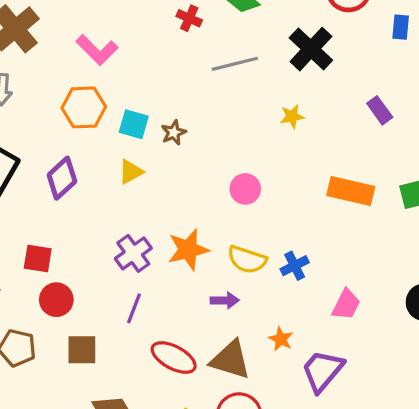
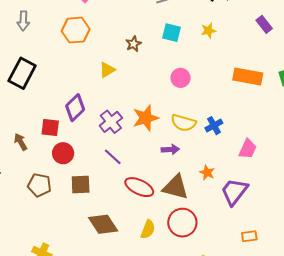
cyan square: (134, 124) -> (171, 33), moved
purple diamond: (62, 178) -> (75, 108), moved
purple line: (134, 308) -> (113, 157), turned -66

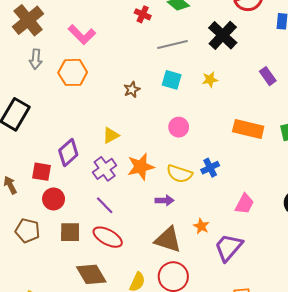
gray arrow: (23, 21) -> (36, 59), moved
yellow triangle: (107, 70) -> (111, 135), moved
blue cross: (214, 126) -> (210, 168), moved
red ellipse: (139, 187) -> (108, 237), moved

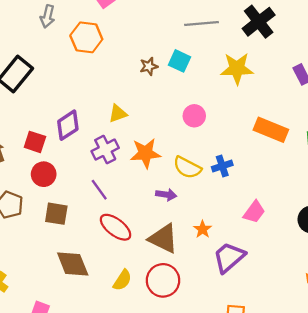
cyan square: (172, 80) -> (179, 61), moved
yellow star: (210, 80) -> (237, 69), size x1.8
red ellipse: (108, 237) -> (116, 227), moved

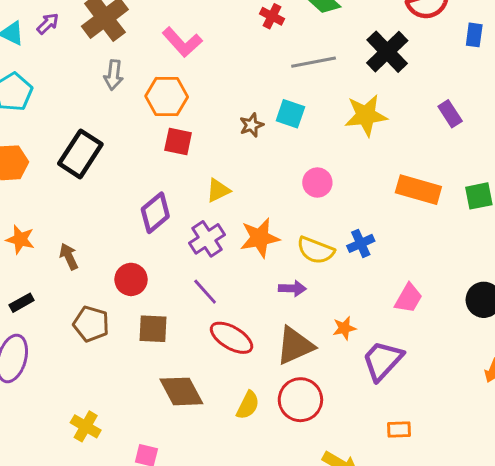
red square: (35, 142) -> (178, 142), moved
orange star: (203, 229) -> (344, 328), turned 30
brown triangle: (163, 239) -> (295, 346), turned -44

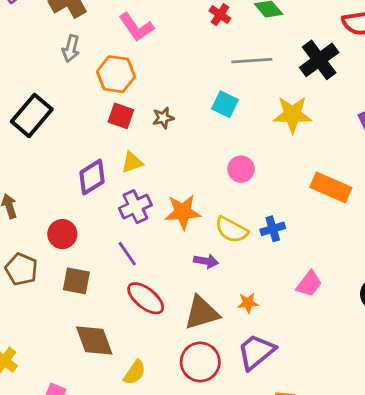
brown star: (252, 125) -> (163, 118), moved
yellow triangle: (218, 190) -> (132, 162), moved
purple trapezoid: (383, 360) -> (256, 352), moved
yellow semicircle: (248, 405) -> (135, 372), moved

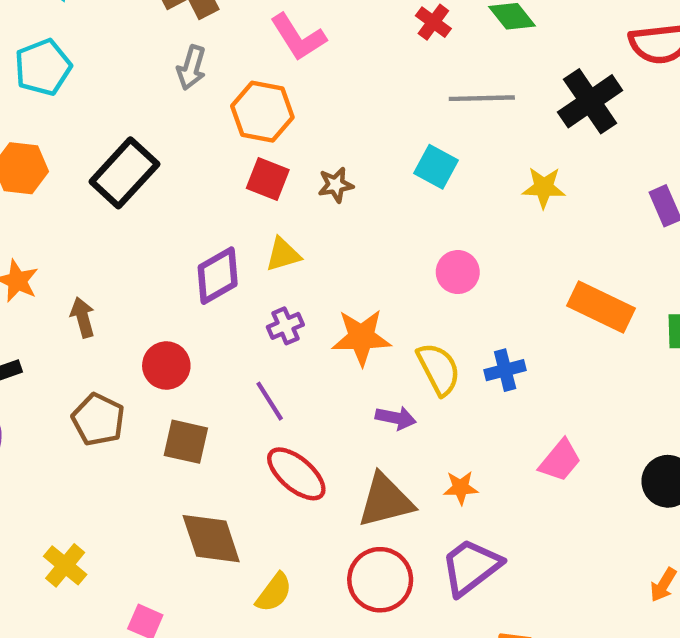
yellow star: (292, 115) -> (544, 187), size x0.7
purple cross: (135, 207) -> (285, 326), size x0.7
yellow semicircle: (231, 230) -> (439, 369), turned -148

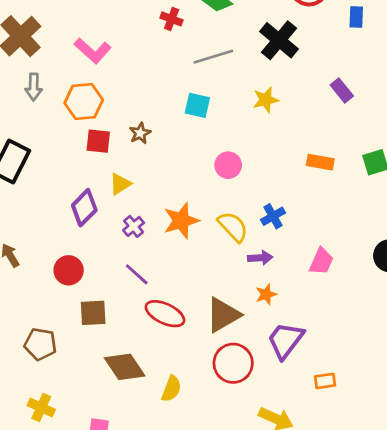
orange rectangle: (601, 307) -> (320, 162), size x0.7
purple arrow: (396, 418) -> (260, 258), moved
brown pentagon: (98, 420) -> (40, 344), moved

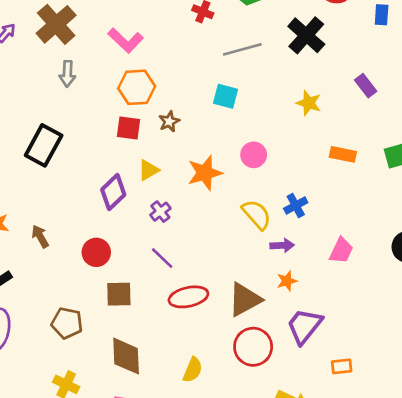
yellow star: (266, 100) -> (309, 103), moved, turned 30
orange hexagon: (84, 101) -> (137, 87), moved
orange star: (181, 221) -> (205, 173), moved
red ellipse: (165, 314) -> (188, 297), turned -39
brown diamond: (125, 367) -> (126, 356), moved, turned 30

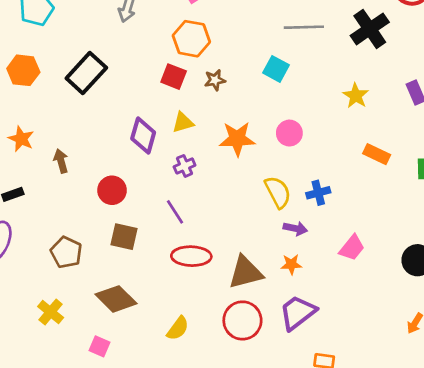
purple diamond: (113, 192) -> (143, 135), turned -44
brown diamond: (126, 356) -> (116, 299), turned -57

